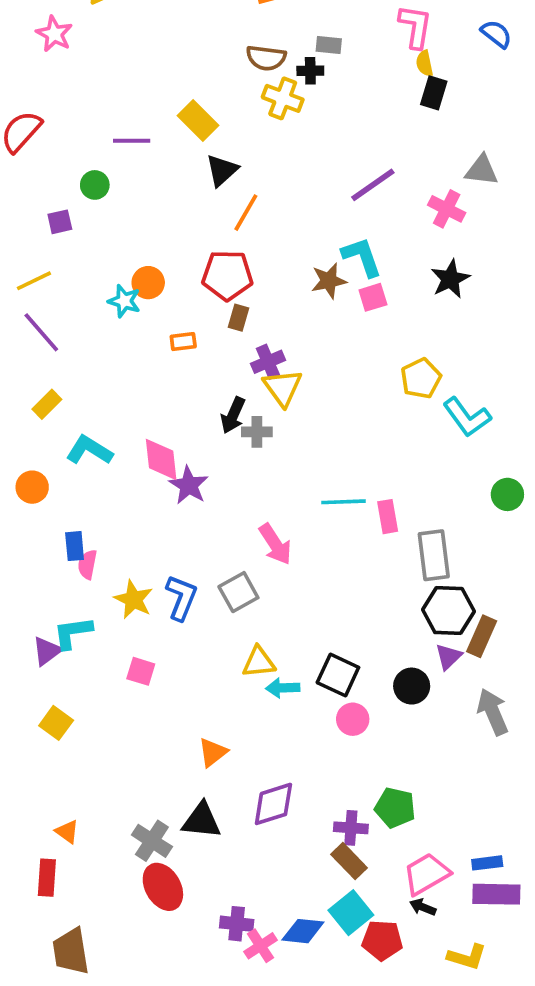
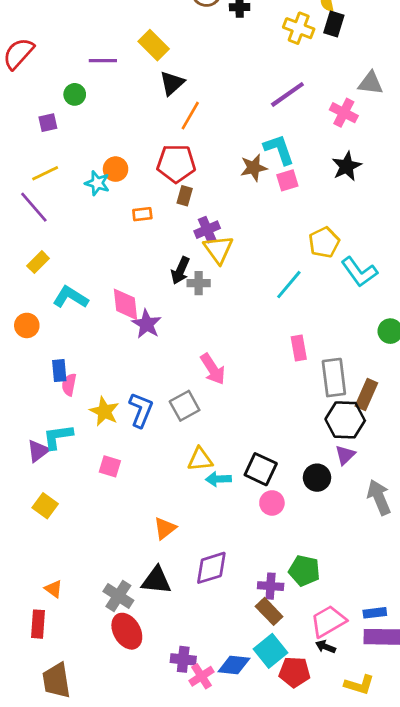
yellow cross: (283, 98) -> (299, 28), moved
yellow line: (34, 281) -> (45, 173), moved
cyan line: (343, 502) -> (289, 285), moved, turned -48
brown rectangle: (482, 636) -> (366, 394), moved

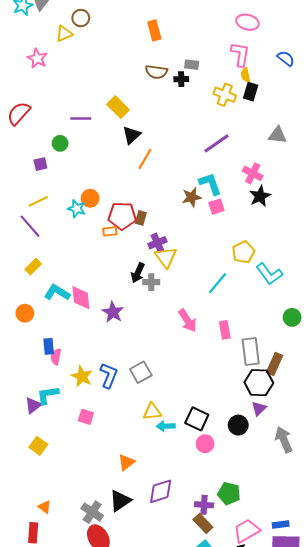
pink cross: (344, 113) -> (253, 173), moved
red pentagon: (176, 163) -> (122, 216), moved
pink diamond: (125, 304) -> (81, 298), moved
pink arrow: (213, 369) -> (187, 320), moved
black triangle: (156, 580) -> (120, 501), turned -40

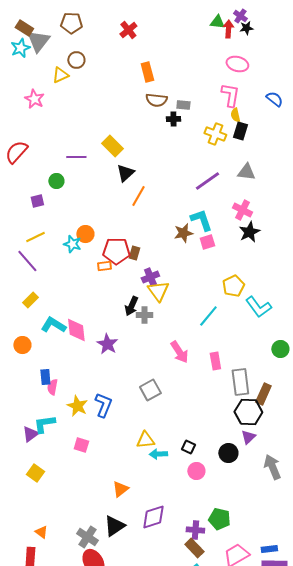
brown semicircle: (156, 72) -> (156, 100), moved
gray triangle: (278, 135) -> (246, 172), moved
gray square: (141, 372) -> (150, 390), moved
black square: (197, 419) -> (188, 447), size x0.6

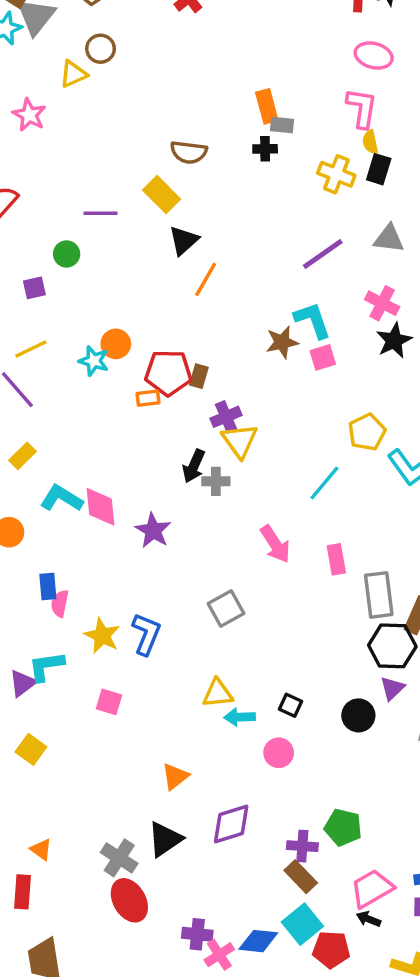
orange rectangle: (147, 72) -> (267, 106), moved
brown semicircle: (156, 100) -> (189, 152), moved
pink circle: (196, 471) -> (279, 753), moved

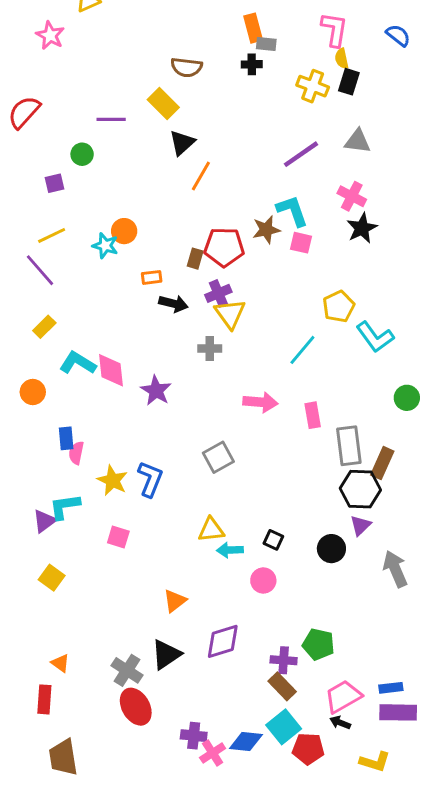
pink square: (323, 357) -> (301, 243), turned 30
red pentagon: (168, 373) -> (224, 247), moved
black arrow: (194, 466) -> (173, 304), moved, turned -100
pink arrow: (275, 544) -> (260, 402), turned -52

